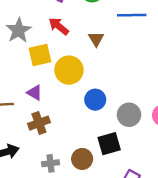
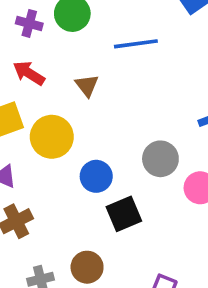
gray circle: (129, 115) -> (160, 159), moved
black square: (109, 144) -> (124, 214), moved

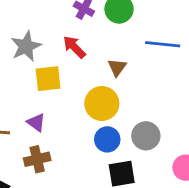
yellow circle: (52, 137) -> (102, 103), moved
gray circle: (160, 159) -> (146, 136), moved

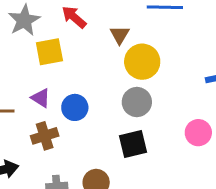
yellow circle: (102, 103) -> (142, 62), moved
gray circle: (146, 136) -> (137, 102), moved
blue circle: (107, 139) -> (75, 107), moved

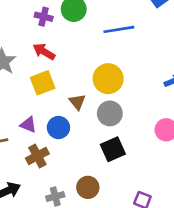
brown triangle: (120, 35) -> (77, 102), moved
yellow square: (49, 52) -> (43, 83), moved

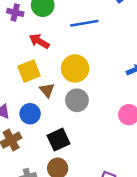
red arrow: (44, 52) -> (39, 41), moved
yellow square: (43, 83) -> (29, 71), moved
black square: (113, 149) -> (59, 140), moved

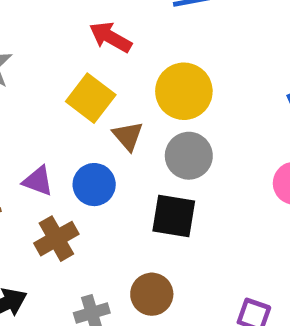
yellow square: (29, 71) -> (91, 98), turned -30
black square: (59, 140) -> (174, 216), moved, turned 35

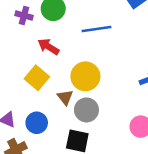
brown triangle: (128, 136) -> (65, 97), moved

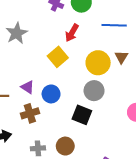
red arrow: (48, 47) -> (72, 33), turned -102
brown triangle: (65, 97) -> (121, 57), moved

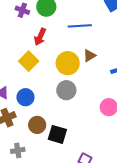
brown triangle: (121, 57) -> (89, 56), turned 32
black square: (82, 115) -> (57, 134), moved
brown circle: (65, 146) -> (37, 125), moved

